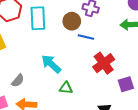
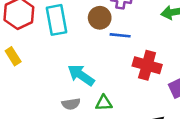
red cross: (104, 63) -> (147, 65), turned -30
gray semicircle: (18, 81) -> (71, 104), moved, turned 48

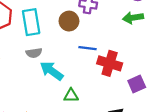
blue line: (120, 35) -> (87, 48), moved
gray semicircle: (71, 104) -> (34, 53), moved

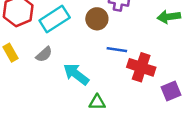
cyan rectangle: (31, 22) -> (55, 19), turned 65
gray semicircle: (34, 53) -> (44, 54), moved, turned -35

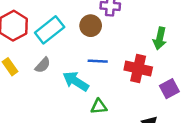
green arrow: (169, 17) -> (160, 38), moved, turned -65
blue line: (117, 50) -> (98, 61), moved

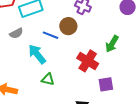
brown circle: (91, 26) -> (68, 26), moved
blue line: (98, 61) -> (51, 35), moved

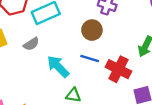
blue line: (51, 35) -> (90, 58), moved

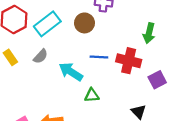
brown circle: (92, 30) -> (85, 23), moved

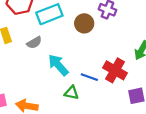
blue line: (99, 57) -> (89, 77), moved

